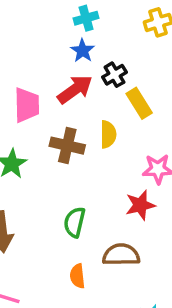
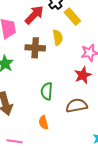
orange semicircle: (77, 276) -> (44, 123), moved

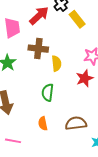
yellow semicircle: (58, 38) -> (56, 63), moved
brown semicircle: (77, 106) -> (76, 123), moved

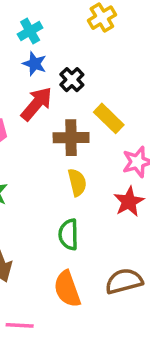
yellow rectangle: (77, 19) -> (109, 118), moved
brown cross: (38, 49) -> (71, 138), moved
orange semicircle: (43, 124) -> (67, 289), size x1.5

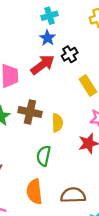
brown cross: (71, 138) -> (30, 112), moved

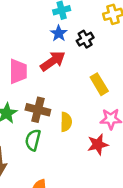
black cross: (70, 54) -> (85, 39), moved
green semicircle: (44, 156) -> (33, 140), moved

